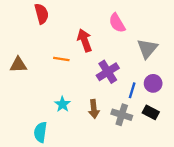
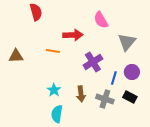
red arrow: (85, 40) -> (73, 35), turned 108
cyan semicircle: (40, 132) -> (57, 114), moved

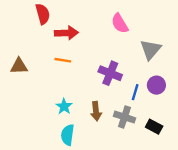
red arrow: (73, 35) -> (66, 33), moved
purple cross: (93, 62) -> (110, 73), turned -36
black rectangle: (130, 97) -> (154, 127), moved

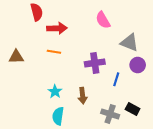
gray triangle: (151, 50) -> (129, 43), turned -48
purple cross: (110, 73) -> (95, 63), turned -30
purple circle: (156, 85) -> (138, 65), moved
gray cross: (124, 117) -> (110, 114), moved

